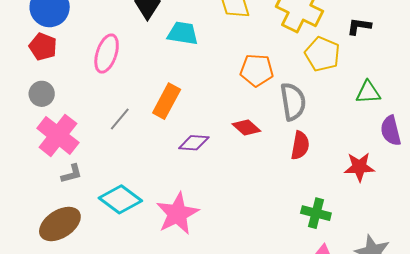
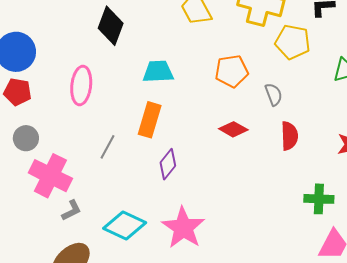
cyan trapezoid: (183, 33) -> (158, 72), moved
gray semicircle: (293, 102) -> (274, 94), size x0.6
purple diamond: (194, 143) -> (168, 164), moved, turned -44

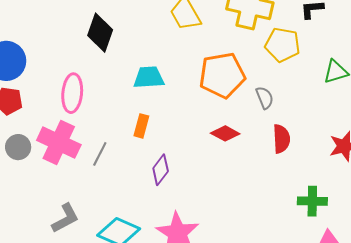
orange pentagon: (232, 71) -> (222, 75), size x1.4
orange rectangle: (150, 120) -> (141, 126), size x0.7
pink cross: (50, 176) -> (59, 142), moved
gray L-shape: (72, 210) -> (65, 218), size x1.4

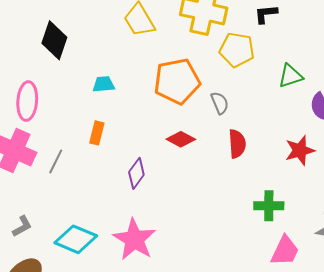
cyan trapezoid: (149, 77) -> (104, 84), size x0.7
purple diamond: (161, 170) -> (136, 173), moved
gray L-shape: (65, 218) -> (22, 226), size x0.7

